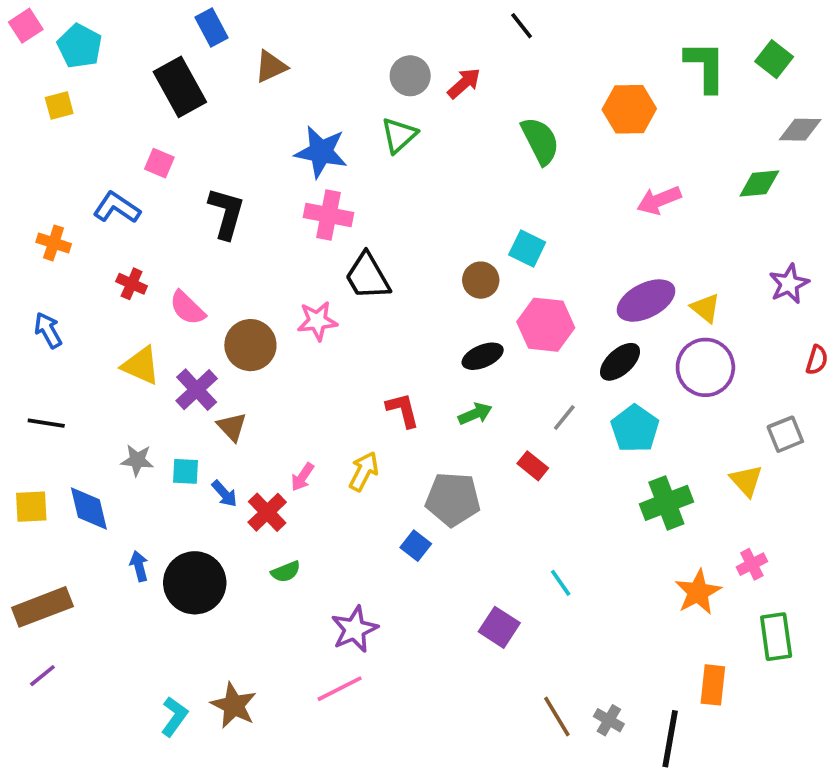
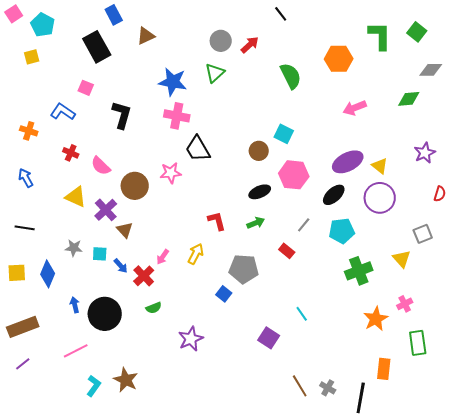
cyan pentagon: (635, 429) -> (342, 231), turned 30
blue diamond: (89, 509) -> (48, 274), turned 36
pink line: (340, 689) -> (76, 351), moved

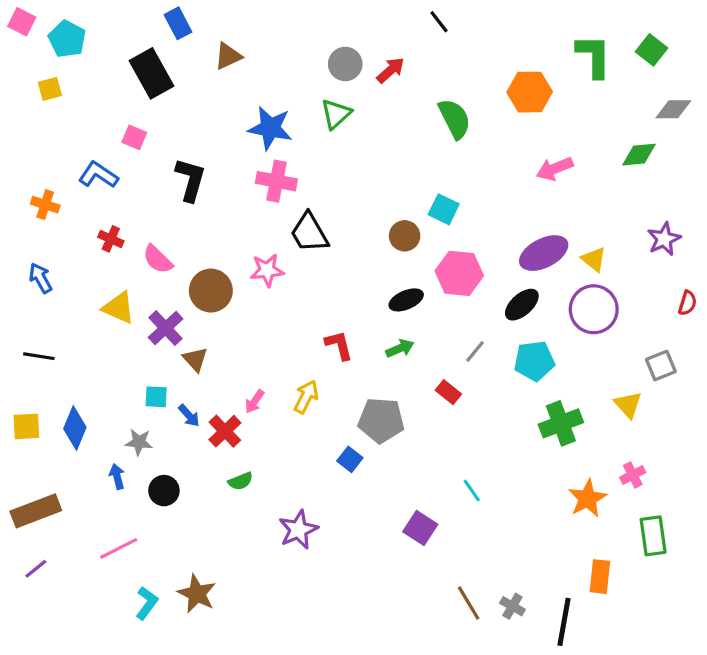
pink square: (14, 14) -> (22, 22), turned -30
gray star: (74, 248) -> (139, 442), moved
black circle: (105, 314) -> (164, 491), size x0.6

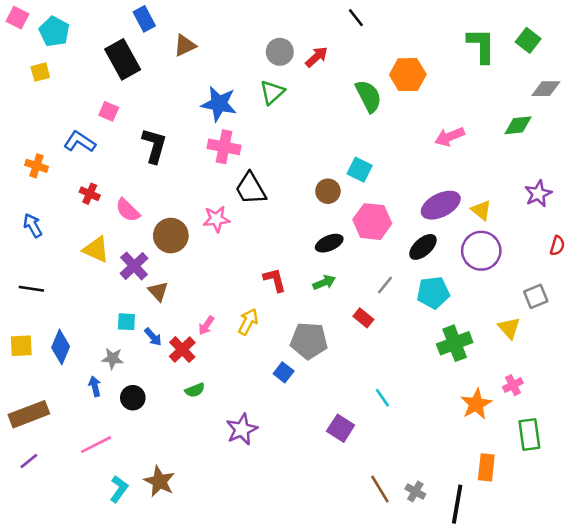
orange hexagon: (530, 92) -> (408, 75), moved

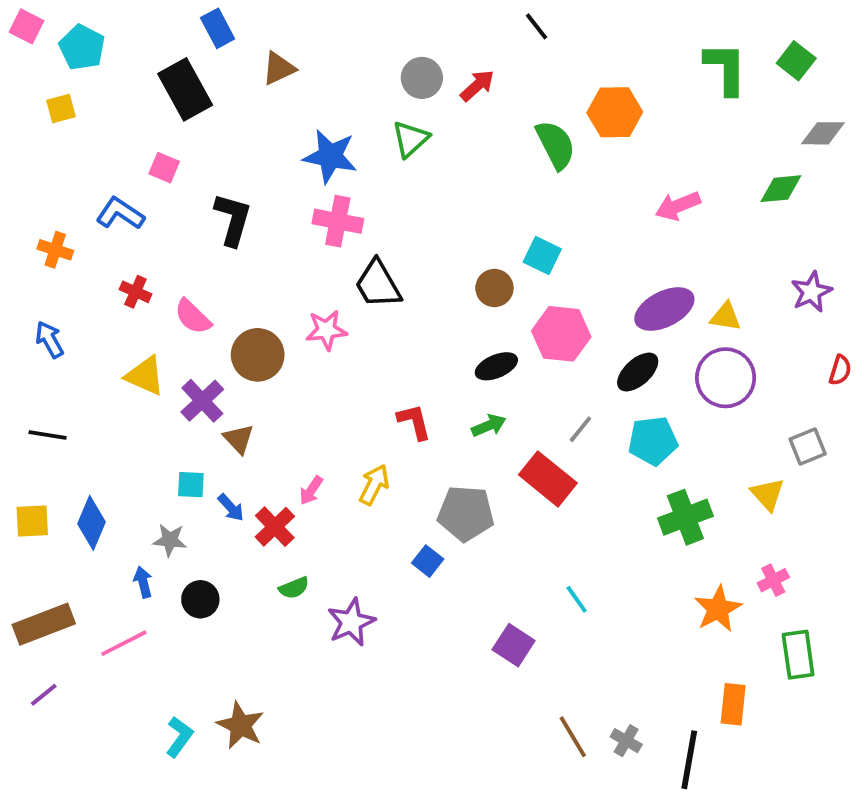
yellow triangle: (481, 210) -> (726, 317), turned -30
red rectangle: (363, 318) -> (548, 479), size x1.8
purple star: (242, 429) -> (351, 622), moved
pink line: (96, 445) -> (124, 643), moved

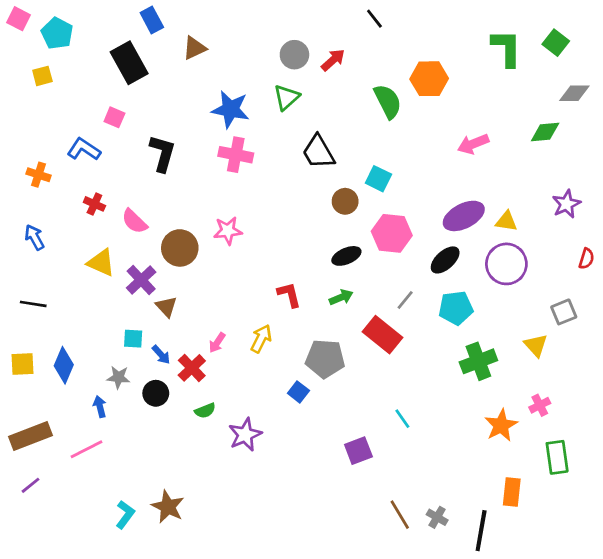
black trapezoid: (378, 284) -> (318, 152), moved
black circle: (200, 599) -> (156, 393), moved
purple square: (514, 645) -> (358, 451), turned 36

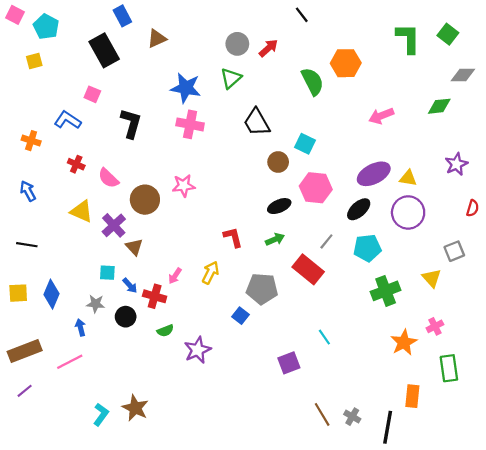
red cross: (192, 368) -> (155, 296), turned -30

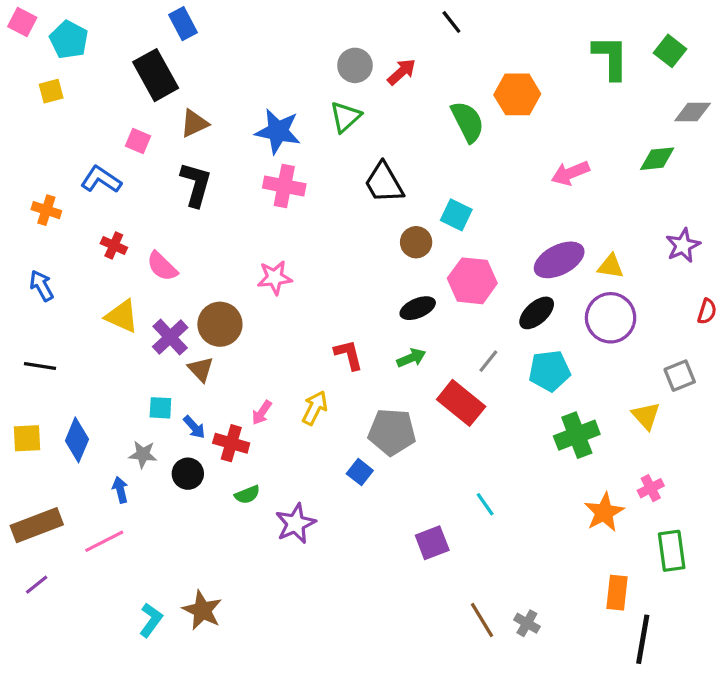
brown triangle: (157, 38) -> (194, 123), moved
brown circle: (145, 200) -> (220, 324), moved
black line: (388, 427) -> (643, 639), moved

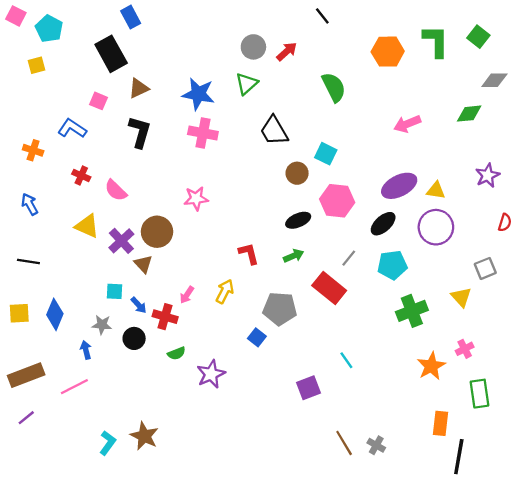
orange hexagon: (517, 94) -> (388, 52), moved

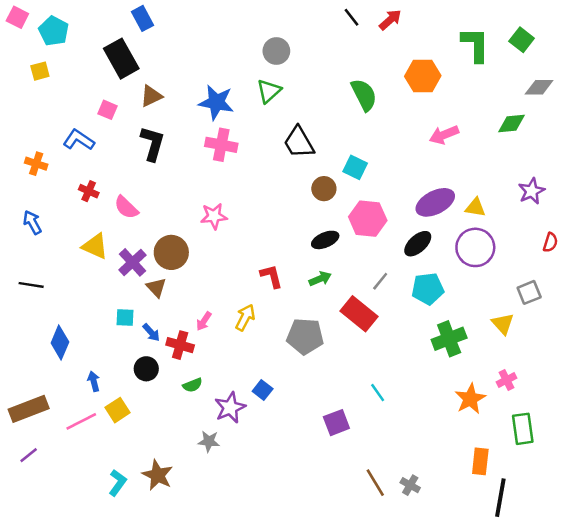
red arrow: (287, 52) -> (390, 20), moved
orange hexagon: (388, 52) -> (423, 76), moved
yellow square: (19, 313) -> (117, 410), moved, turned -30
gray star: (102, 325) -> (209, 441), moved
blue square: (257, 337) -> (263, 390), moved

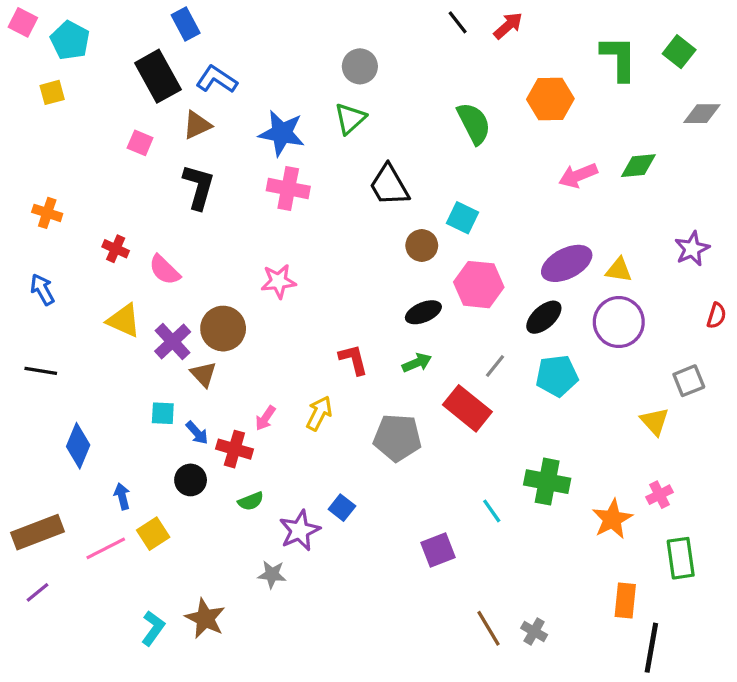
green diamond: (512, 124) -> (638, 166), moved
blue L-shape: (79, 140) -> (217, 79), moved
green cross: (449, 339) -> (547, 482), moved, turned 32

